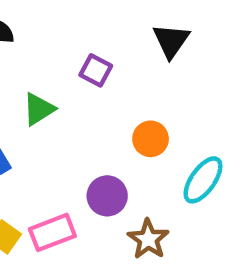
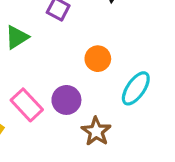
pink rectangle: (52, 232) -> (27, 105), moved, turned 68

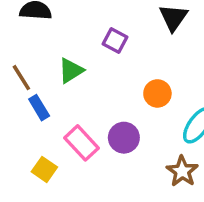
brown star: (96, 131) -> (182, 171), moved

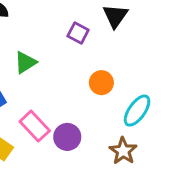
purple square: (115, 40) -> (78, 33), moved
purple circle: (124, 138) -> (67, 137), moved

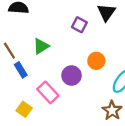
purple circle: (67, 137) -> (71, 75), moved

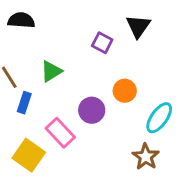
blue rectangle: (21, 70) -> (24, 103), turned 49
yellow square: (24, 109) -> (29, 155), size x1.5

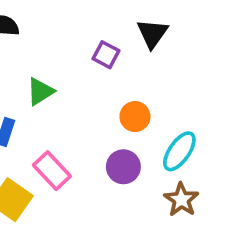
purple circle: (92, 110) -> (123, 167), moved
brown star: (146, 157) -> (181, 200), moved

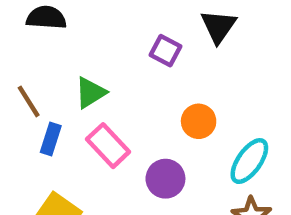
purple circle: (123, 167) -> (165, 179), moved
pink rectangle: (52, 171) -> (108, 146), moved

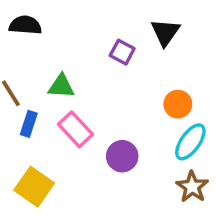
green triangle: (90, 93) -> (61, 86), turned 36
orange circle: (199, 121) -> (178, 104), moved

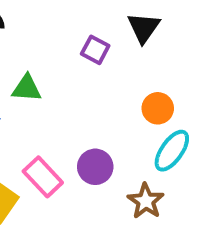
pink rectangle: (76, 129) -> (43, 177), moved
brown star: (192, 187) -> (146, 201), moved

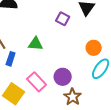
green triangle: (27, 88) -> (36, 44), moved
brown star: (146, 201) -> (73, 97), moved

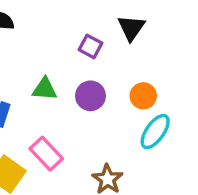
purple circle: (63, 77) -> (90, 96), moved

